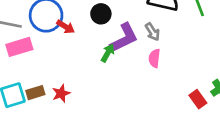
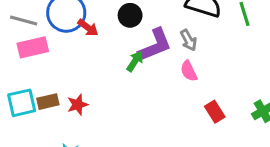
pink semicircle: (154, 58) -> (189, 71), turned -36
red rectangle: (198, 99) -> (215, 112), moved

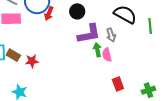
red arrow: (88, 28) -> (49, 14), turned 64
green arrow: (135, 61) -> (97, 50), moved, turned -56
brown rectangle: (48, 102) -> (13, 55), turned 32

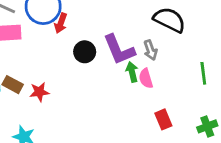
black circle: (77, 11) -> (85, 52), moved
green line: (150, 26) -> (203, 73), moved
purple L-shape: (89, 34) -> (119, 50), turned 80

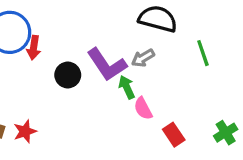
gray arrow: (150, 50) -> (143, 58), turned 90
green line: (203, 73) -> (203, 53), moved
pink semicircle: (146, 78) -> (143, 108), moved

